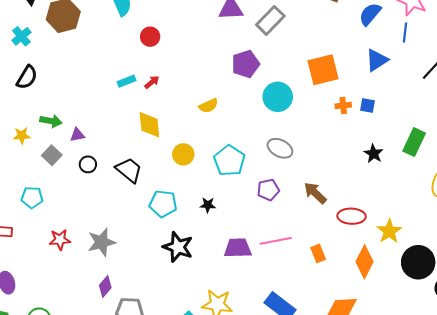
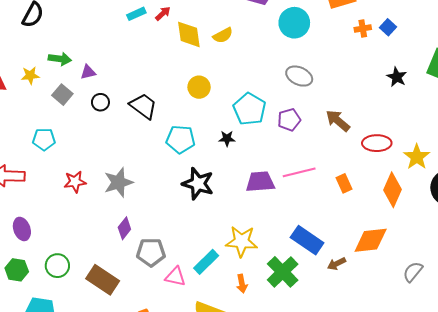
blue square: (368, 105) -> (388, 27), turned 35
yellow diamond: (149, 125) -> (189, 34), moved
cyan pentagon: (229, 161) -> (250, 109), moved

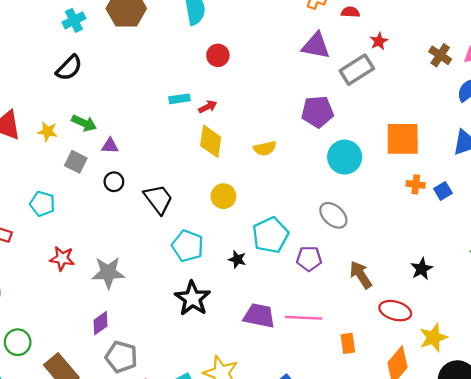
yellow diamond: (189, 34) -> (211, 141), moved
black star: (397, 77) -> (422, 269), moved
gray square: (62, 95) -> (76, 162), turned -30

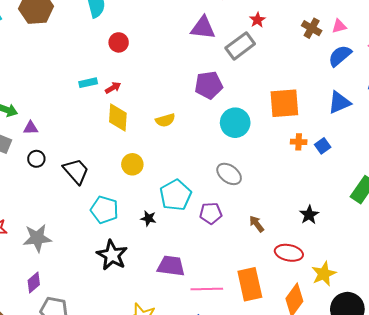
brown arrow: (361, 275) -> (257, 224), size x0.7
pink line: (304, 318) -> (207, 289), moved
orange rectangle: (348, 343) -> (250, 284), size x1.8

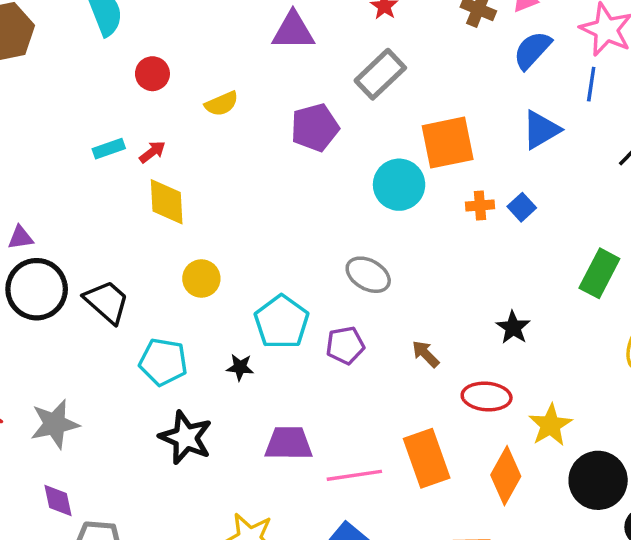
gray rectangle: (240, 46) -> (380, 74), moved
yellow semicircle: (165, 120) -> (222, 104), moved
cyan circle: (235, 123) -> (399, 185), moved
black circle: (36, 159) -> (37, 289), size x2.0
purple diamond: (34, 282) -> (58, 500), turned -55

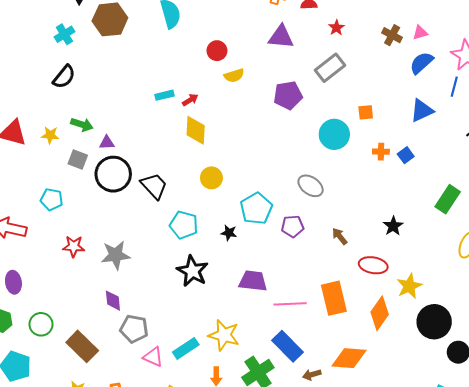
red circle: (152, 74) -> (217, 51), moved
orange square: (448, 143) -> (366, 112), size x0.5

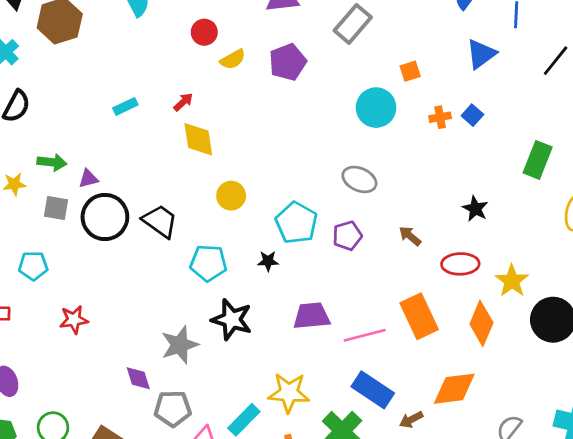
cyan rectangle: (165, 95) -> (125, 106), moved
purple pentagon: (288, 95) -> (288, 62), moved
gray star: (116, 255) -> (180, 345), moved

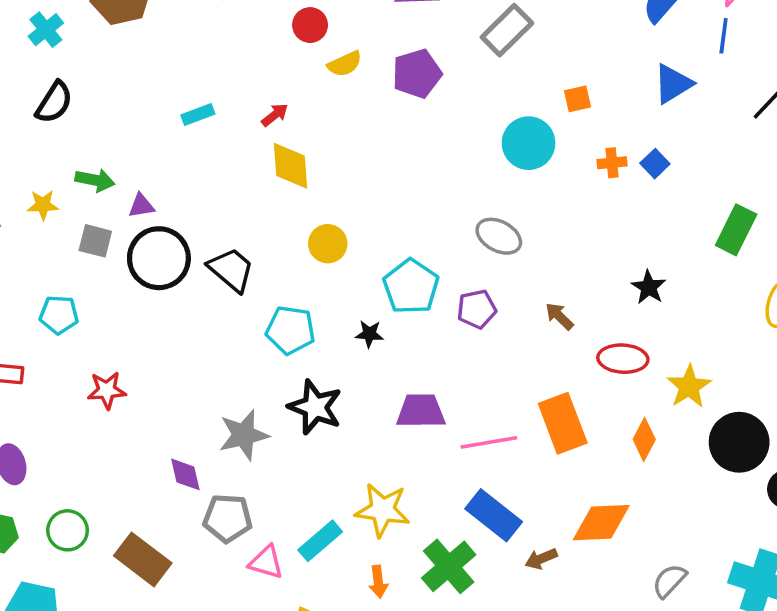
orange diamond: (481, 323) -> (644, 439), size x0.7

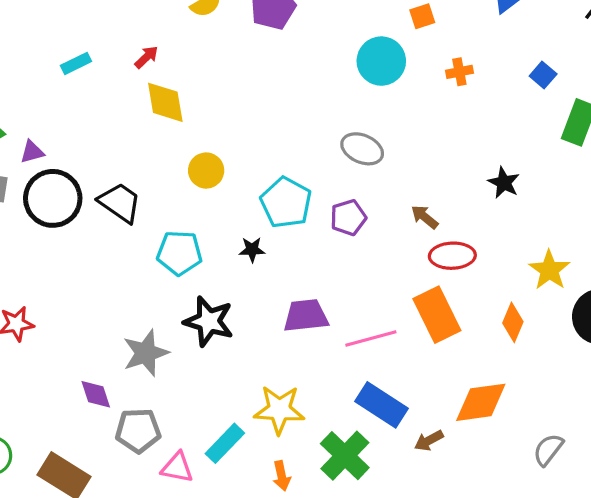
blue square: (655, 164) -> (543, 75), moved
red ellipse: (623, 359) -> (452, 256), moved

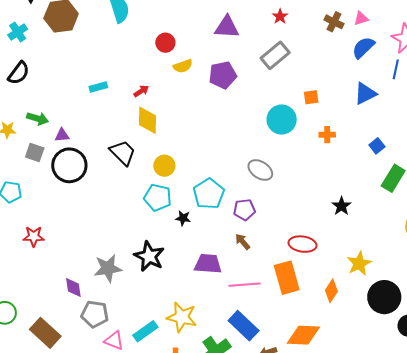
black trapezoid: (120, 203) -> (123, 153), moved
brown arrow: (425, 217) -> (243, 242), moved
cyan pentagon: (179, 253) -> (158, 198), moved

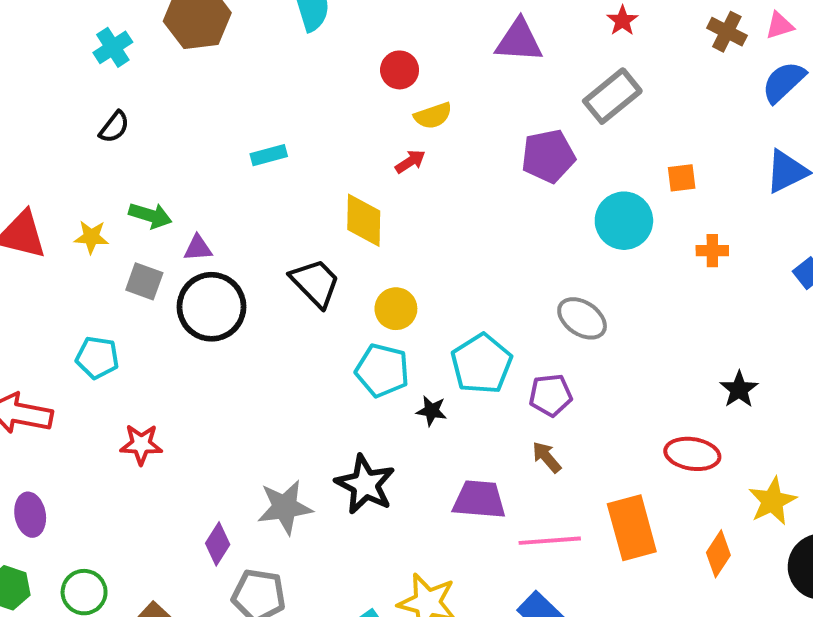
black semicircle: (19, 73) -> (114, 127), size x0.7
purple pentagon: (223, 75) -> (548, 156), moved
red arrow: (141, 91) -> (410, 162), moved
red ellipse: (303, 244) -> (692, 454), moved
purple diamond: (73, 287) -> (218, 544), turned 40

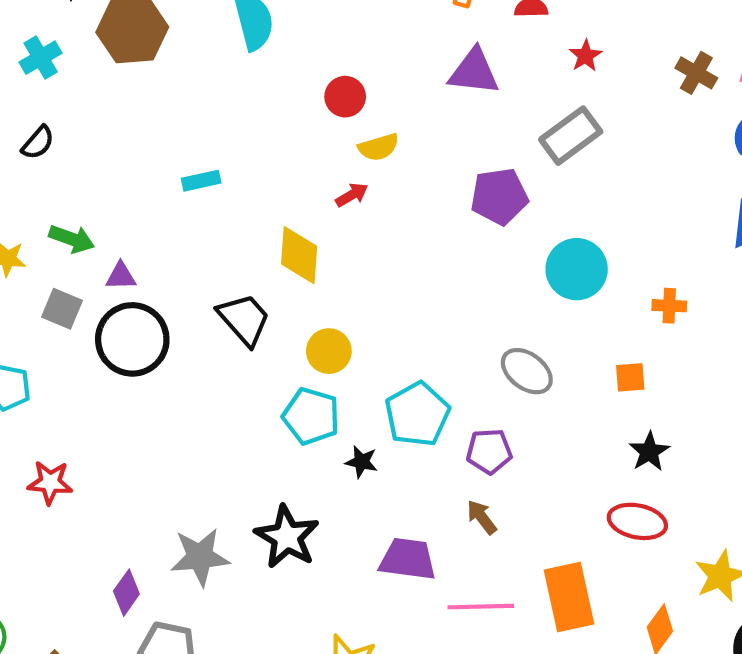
orange square: (682, 178) -> (630, 377), moved
black star: (739, 389) -> (649, 452), moved

